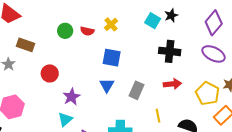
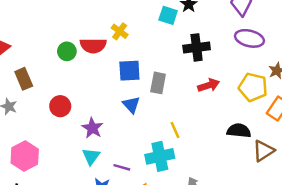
red semicircle: (87, 31) -> (93, 46), size x1.5
brown rectangle: (25, 45) -> (24, 79), turned 60
gray rectangle: (136, 90) -> (158, 83), moved
yellow line: (158, 116) -> (175, 130), moved

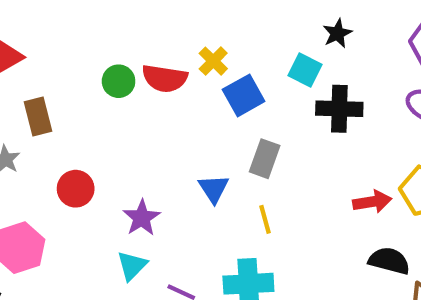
cyan square: (168, 15) -> (305, 70), moved
blue square: (129, 71) -> (244, 95), moved, turned -35
red arrow: (209, 85) -> (372, 202), moved
red circle: (60, 106) -> (76, 189), moved
yellow line: (175, 130) -> (265, 219), moved

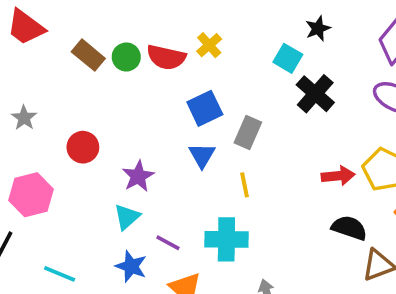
blue square: (244, 95) -> (205, 108), moved
black cross: (339, 109) -> (315, 94), turned 36
brown rectangle: (38, 116) -> (88, 55), moved, turned -40

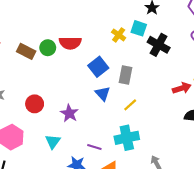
yellow cross: (209, 45) -> (119, 35), moved
yellow line: (244, 185) -> (130, 105), turned 72
cyan triangle: (127, 217) -> (53, 142), moved

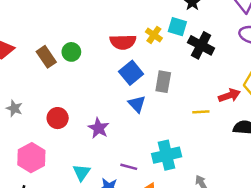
red semicircle: (70, 43) -> (123, 42), moved
brown rectangle: (26, 51) -> (46, 57), turned 30
yellow line: (130, 105) -> (201, 112), moved, turned 40
cyan triangle: (53, 142) -> (82, 172), moved

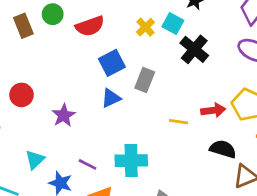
red semicircle: (123, 42) -> (90, 26), moved, turned -30
green circle: (71, 52) -> (53, 14), moved
blue triangle: (137, 104) -> (111, 98), turned 36

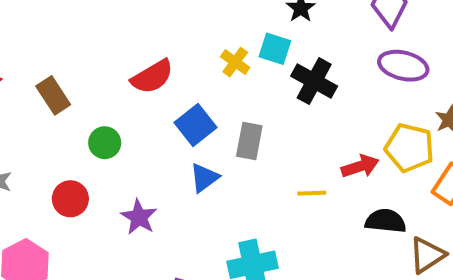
green circle: (53, 14) -> (105, 143), moved

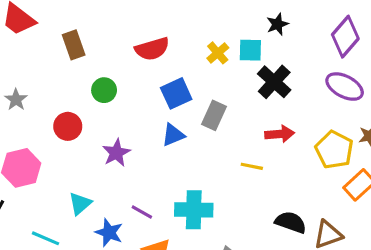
cyan square: (275, 49) -> (250, 50), turned -30
red arrow: (360, 166) -> (280, 134), moved
black semicircle: (386, 221) -> (291, 222), moved

